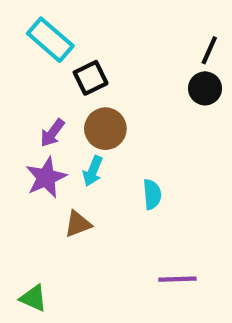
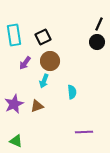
cyan rectangle: (50, 40) -> (14, 35), moved, turned 40
purple star: (46, 177) -> (14, 104), moved

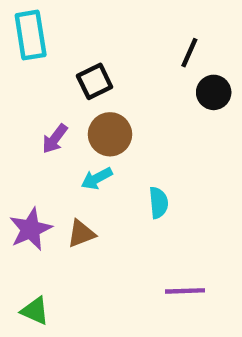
black line: (99, 24) -> (189, 53), moved
cyan rectangle: (14, 35) -> (31, 35), moved
cyan arrow: (44, 81) -> (97, 178), turned 40

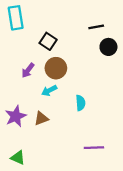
black line: (189, 53) -> (96, 27), turned 56
black square: (95, 81) -> (48, 41), turned -30

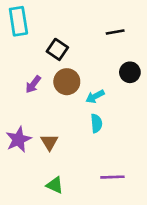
black circle: (108, 47) -> (130, 72), moved
cyan arrow: (49, 91) -> (95, 96), moved
brown triangle: (41, 118) -> (49, 142), turned -40
green triangle: (18, 158) -> (55, 185), moved

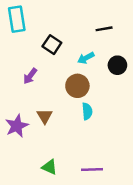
brown circle: (67, 82) -> (77, 86), moved
cyan arrow: (95, 96) -> (86, 58), moved
brown triangle: (49, 142) -> (45, 116), moved
purple line: (112, 177) -> (92, 170), moved

